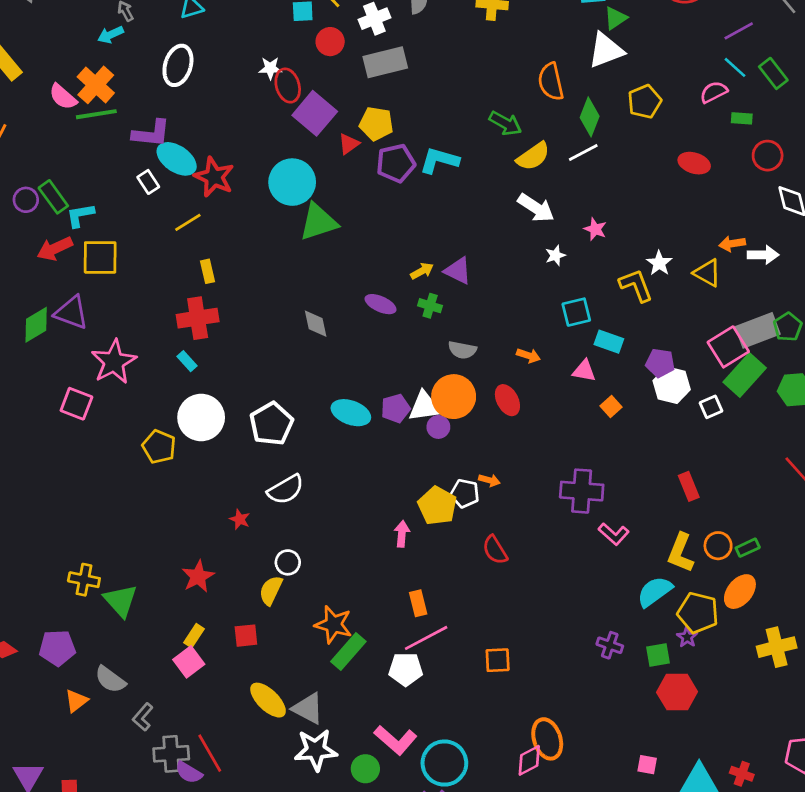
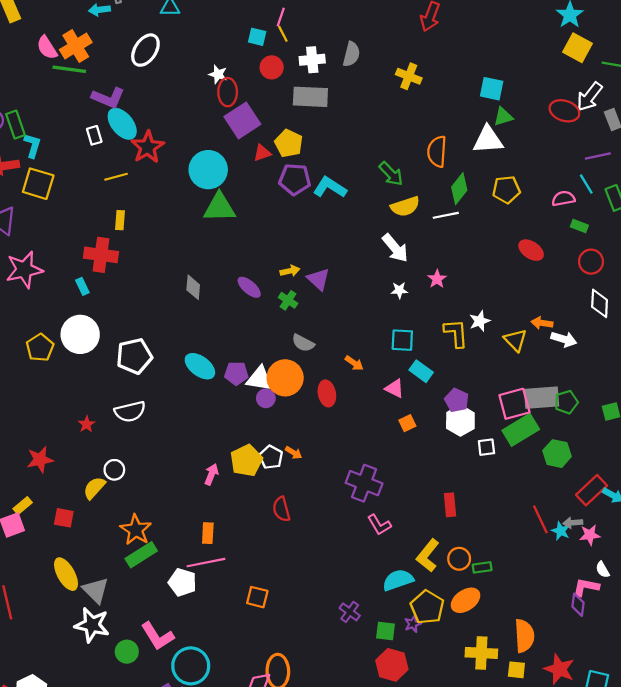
cyan L-shape: (80, 215) -> (32, 146), turned 100

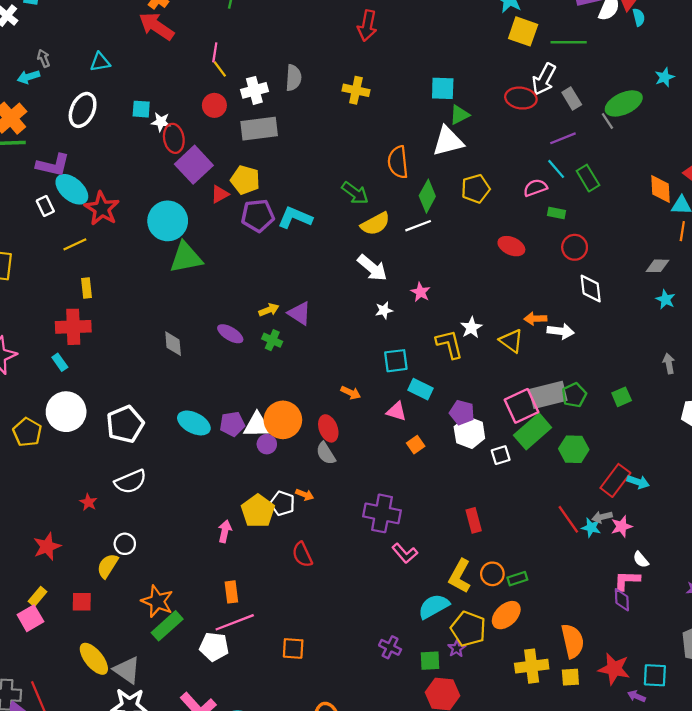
cyan square: (257, 37) -> (141, 109), moved
gray semicircle: (303, 343) -> (326, 453), moved, turned 40

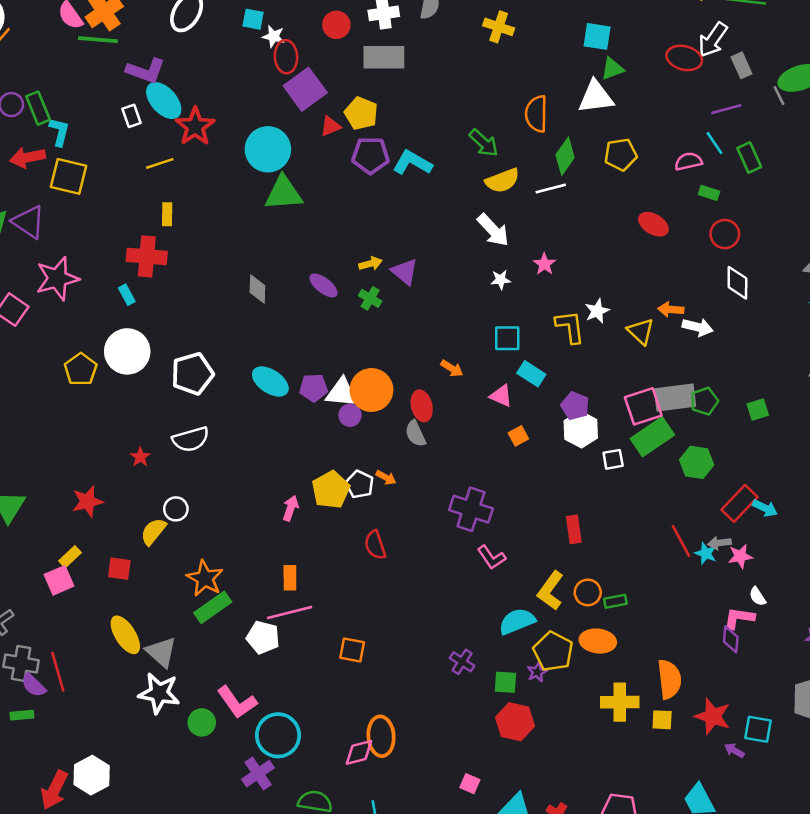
orange ellipse: (506, 615) -> (598, 641), turned 44

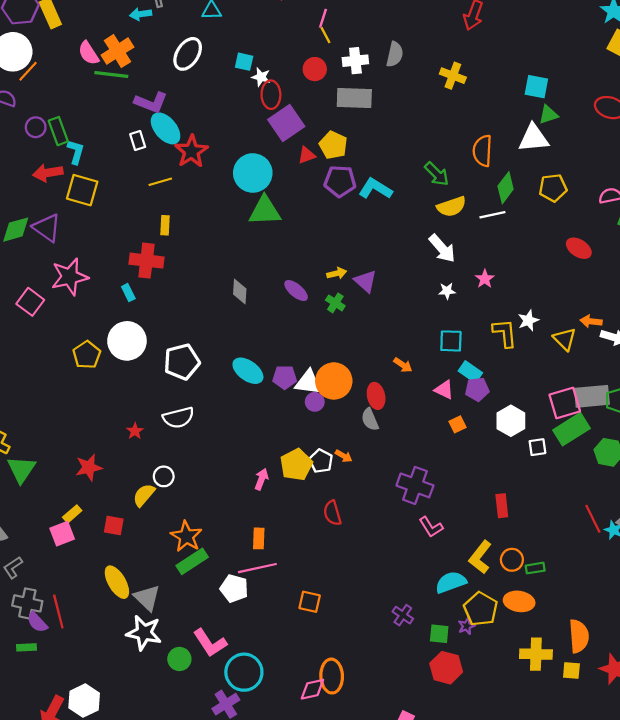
purple pentagon: (575, 406) -> (477, 389), moved, turned -30

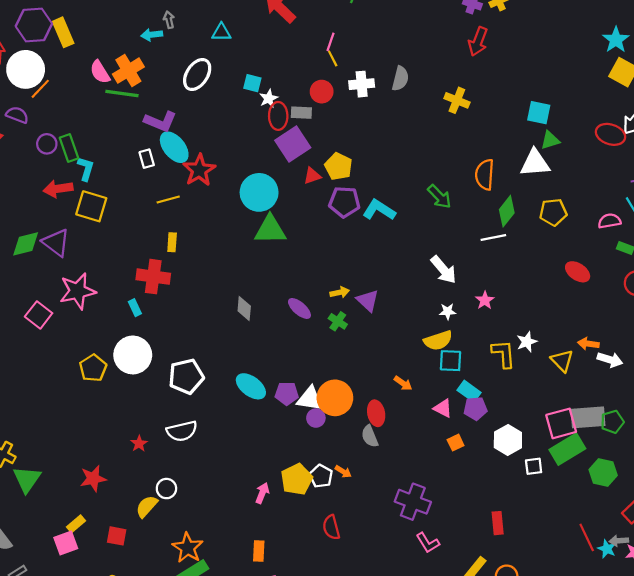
white star: (261, 77) -> (269, 98), turned 30
gray rectangle: (354, 98) -> (301, 113), moved, size x0.6
yellow semicircle: (452, 207) -> (438, 340), moved

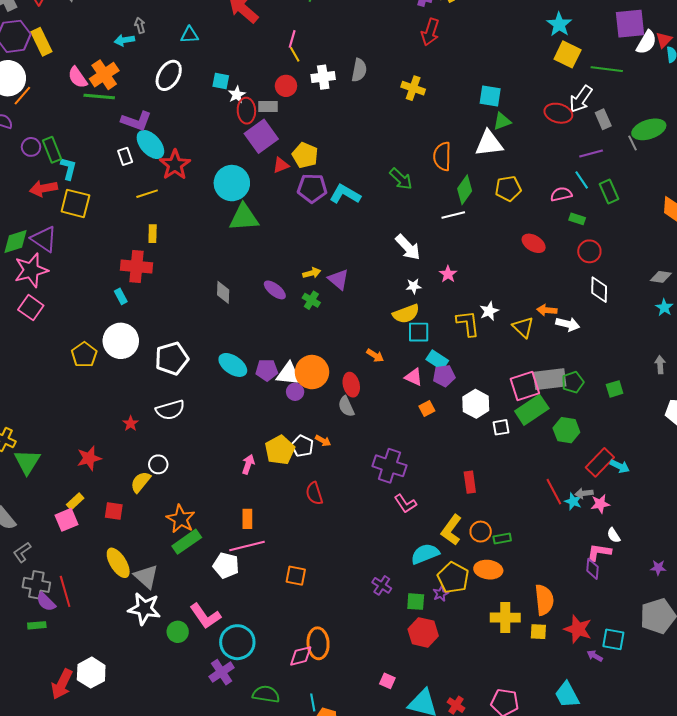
pink star: (78, 291) -> (31, 270), moved

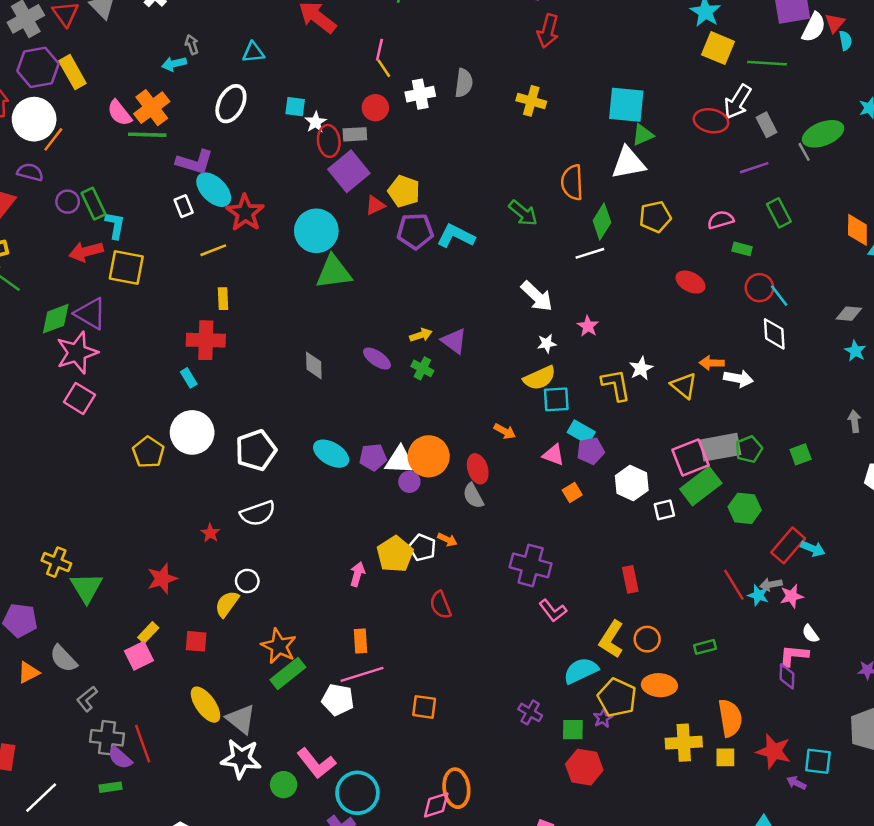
cyan square: (490, 96) -> (626, 105), size x1.4
cyan line: (582, 180) -> (779, 296), moved
green rectangle: (502, 539) -> (705, 647), moved

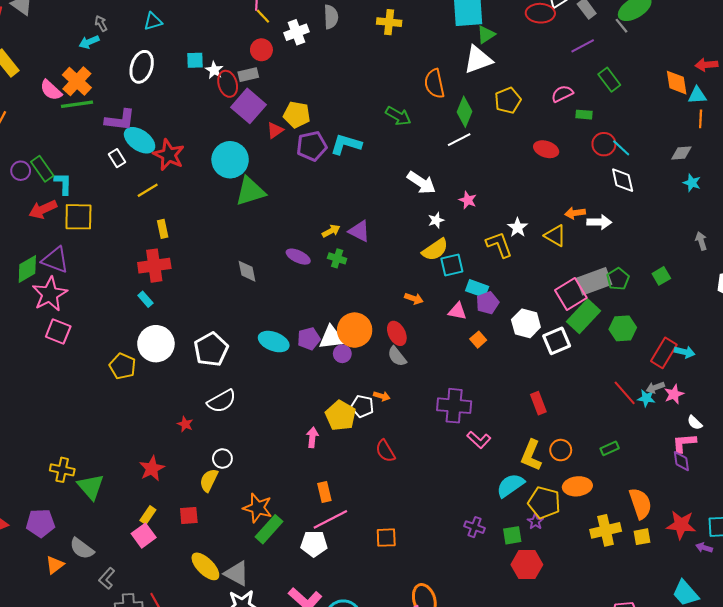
white square: (664, 510) -> (557, 341), size x1.5

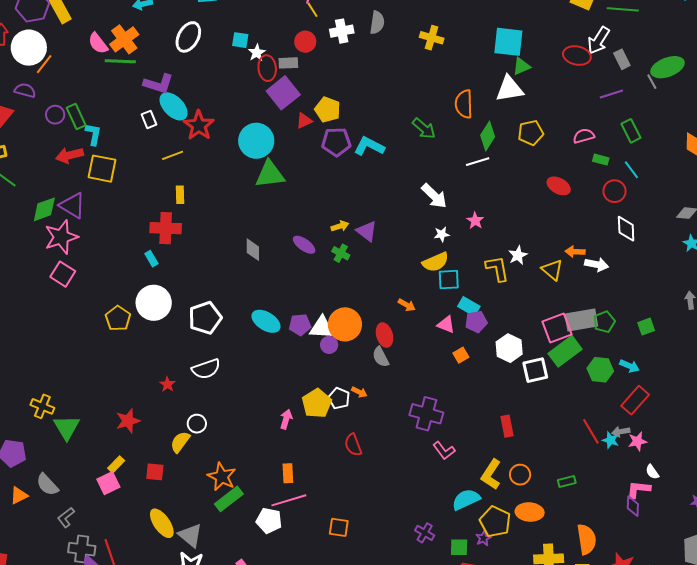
cyan line: (621, 148) -> (631, 170), moved
cyan arrow: (685, 352) -> (629, 366), moved

